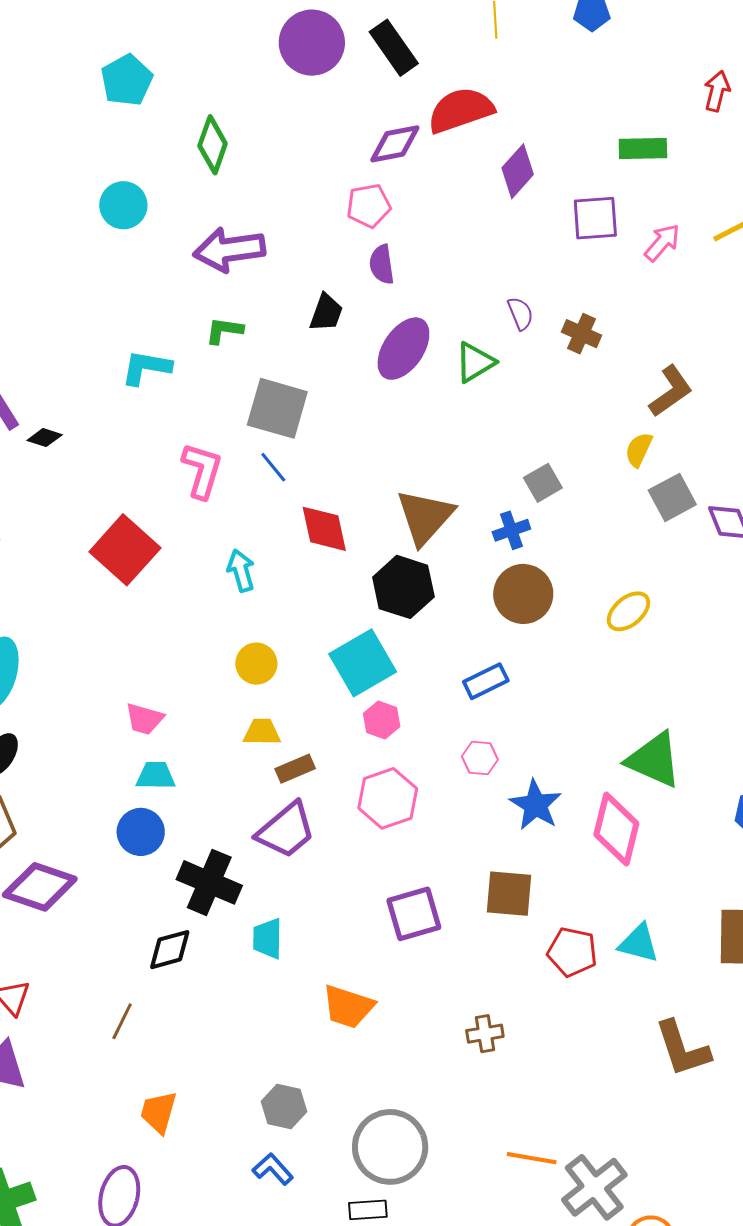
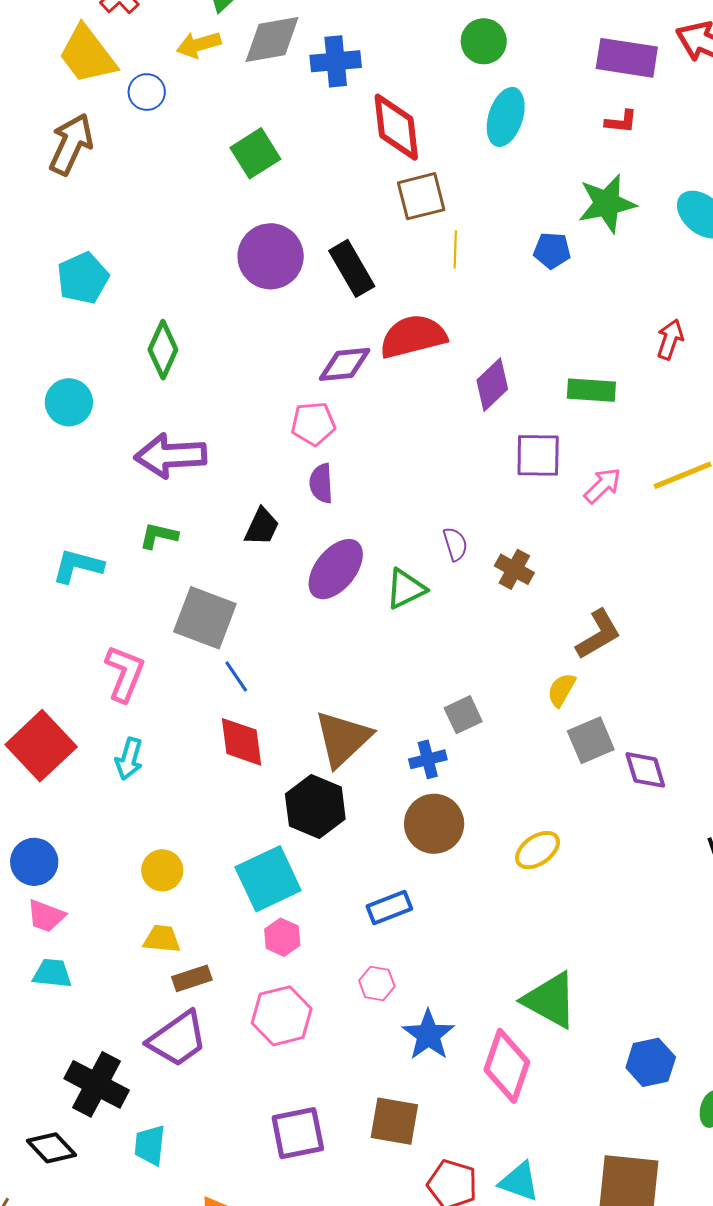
purple diamond: (518, 171) -> (492, 385), moved
blue line: (273, 467) -> (236, 677), moved
cyan arrow: (241, 571) -> (129, 759), moved, turned -153
blue circle: (141, 832) -> (34, 862), moved
black diamond: (170, 950) -> (52, 1148), turned 57

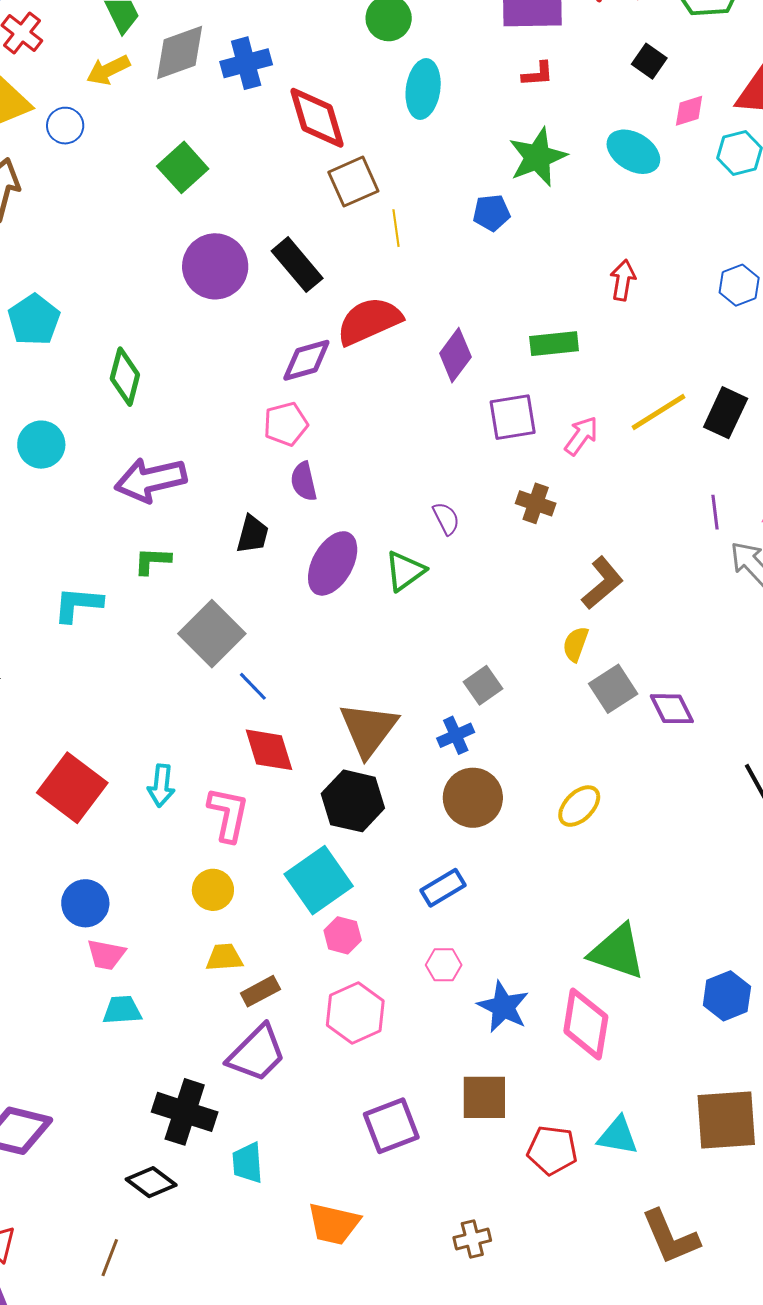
brown cross: (514, 569) -> (536, 503), moved
gray square: (205, 618) -> (212, 634), turned 34
pink L-shape: (125, 673) -> (228, 814), moved

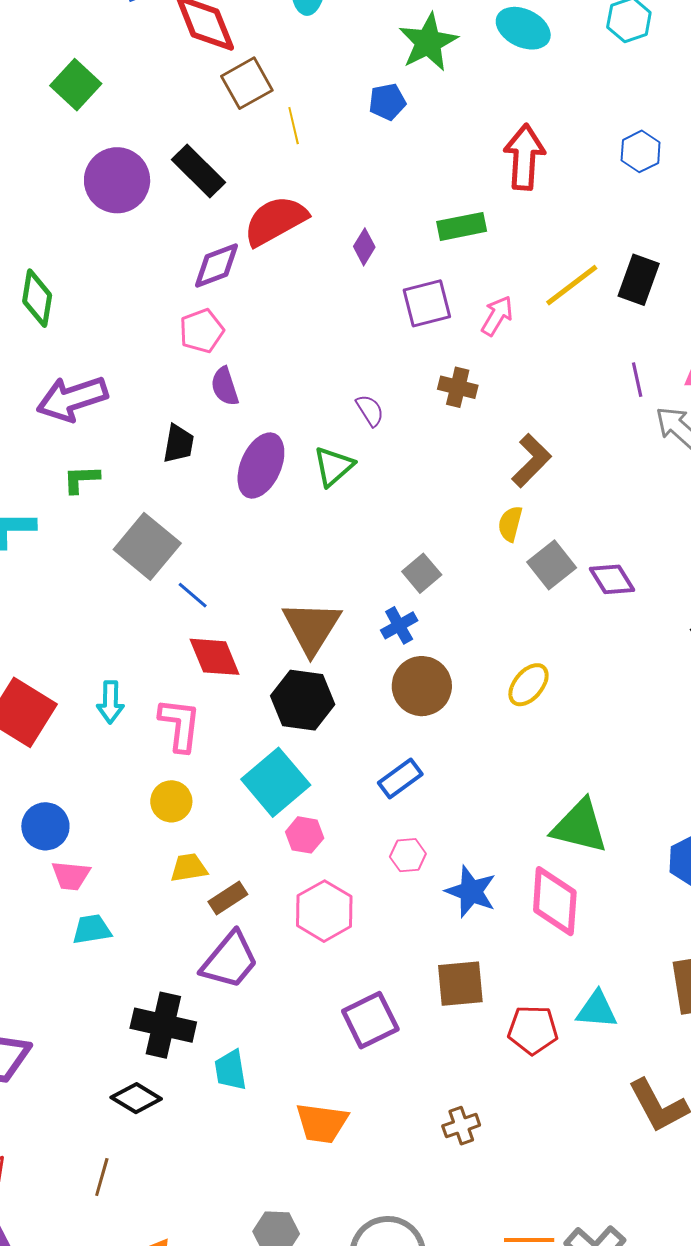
red arrow: (623, 280) -> (524, 157), size x1.6
purple diamond: (455, 355) -> (364, 247), size x0.7

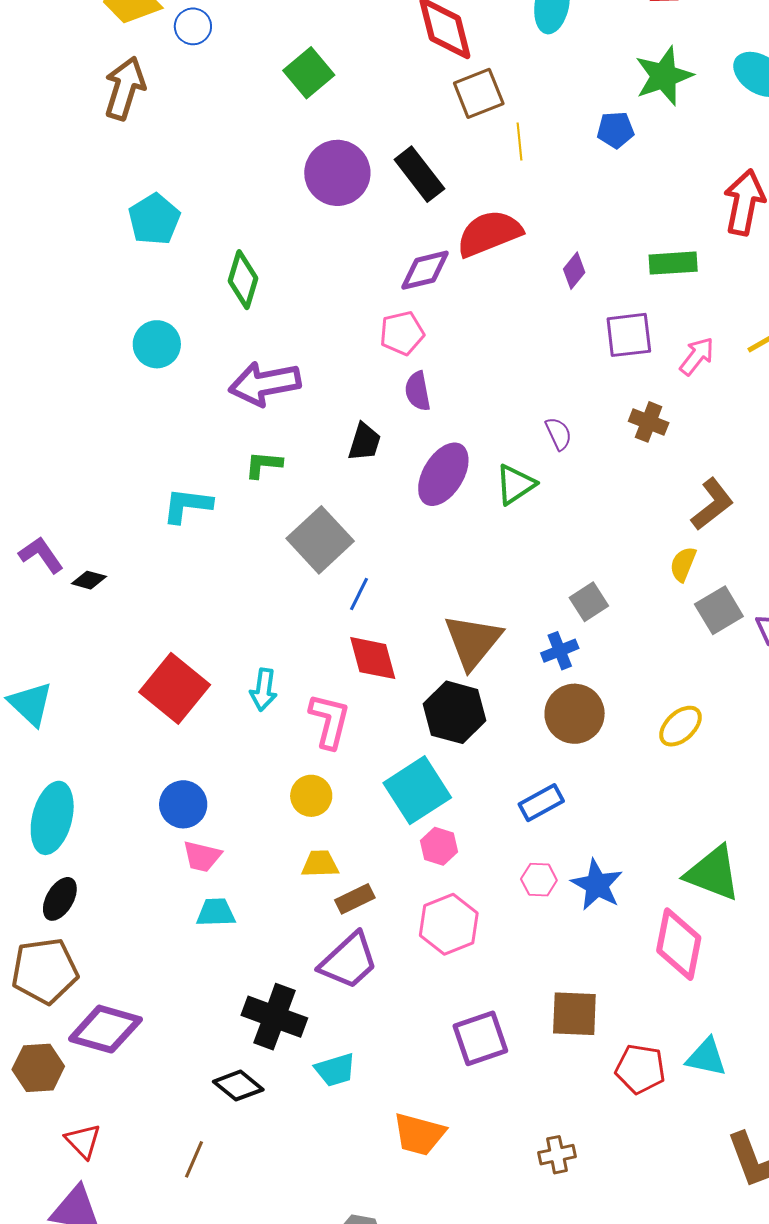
blue line: (193, 595) -> (359, 594), turned 68
blue star: (471, 892) -> (597, 885), moved
cyan trapezoid: (230, 1070) -> (335, 1070), turned -105

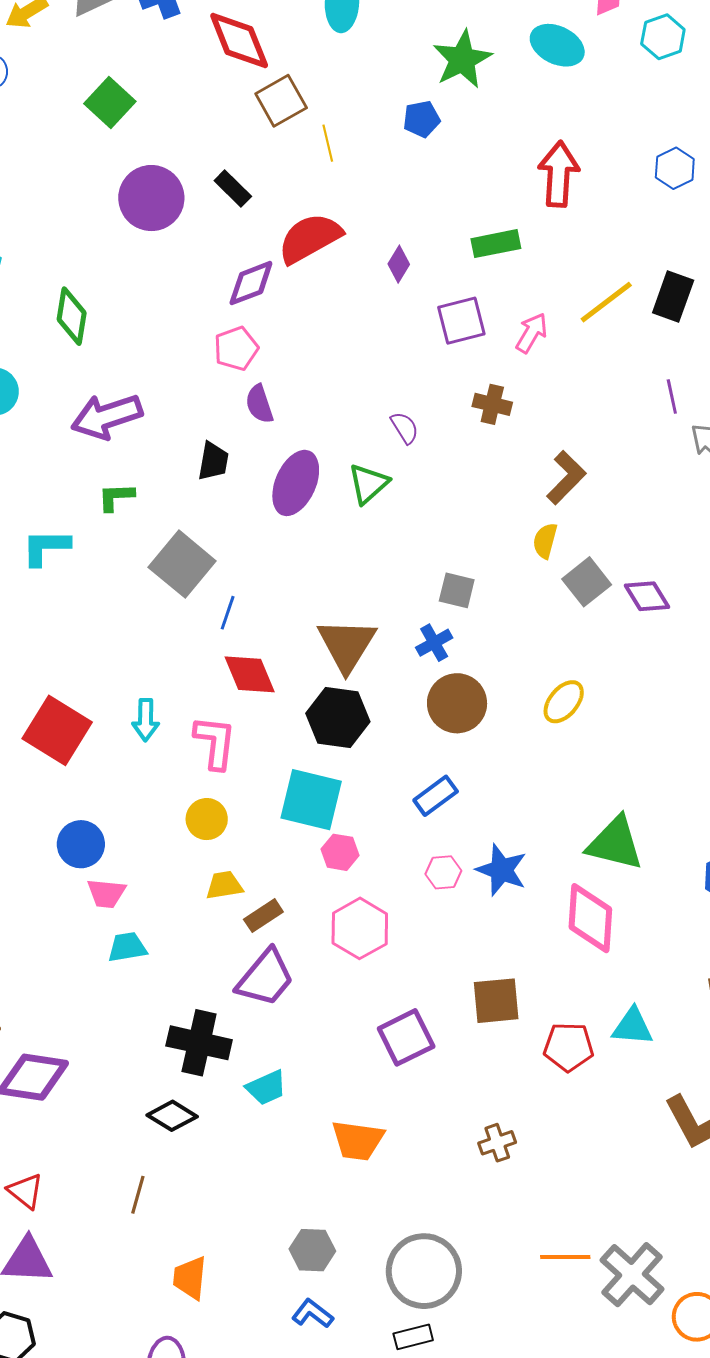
black rectangle: (419, 174) -> (233, 189), size x0.7
gray square: (589, 602) -> (457, 590), turned -36
cyan square: (417, 790) -> (311, 800), turned -36

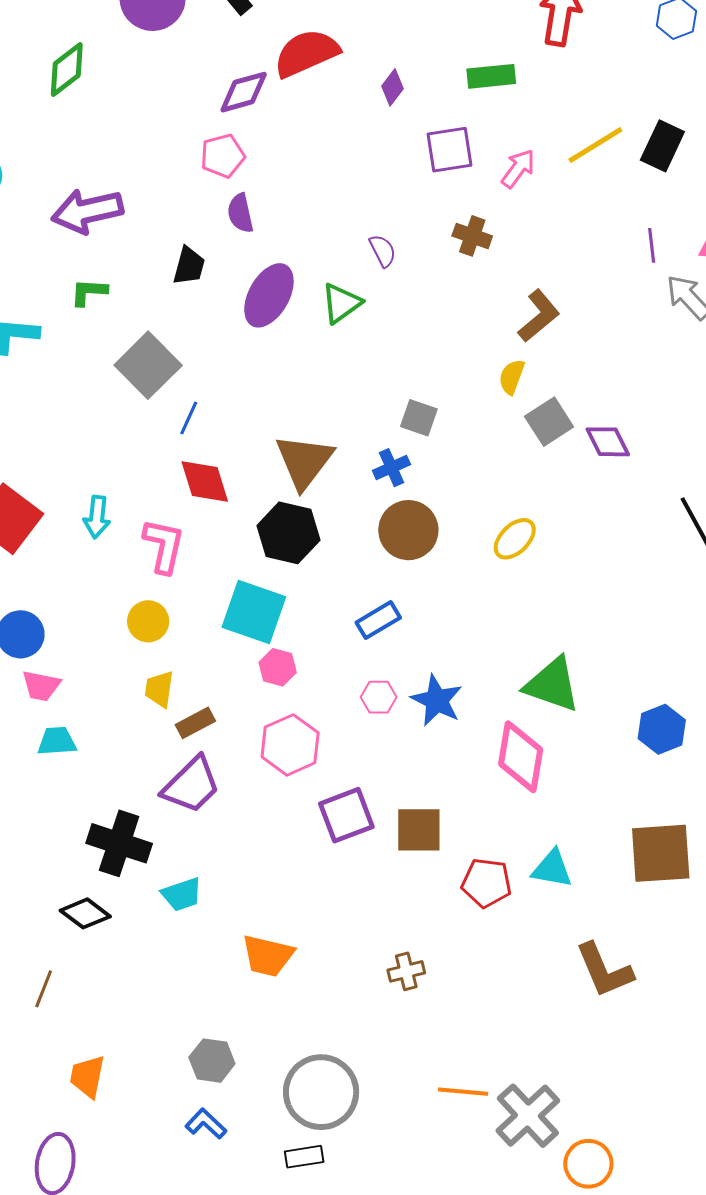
green diamond: (72, 316) -> (67, 70), moved, turned 38
yellow trapezoid: (224, 885) -> (159, 689), turned -78
purple square: (406, 1037) -> (346, 815), moved

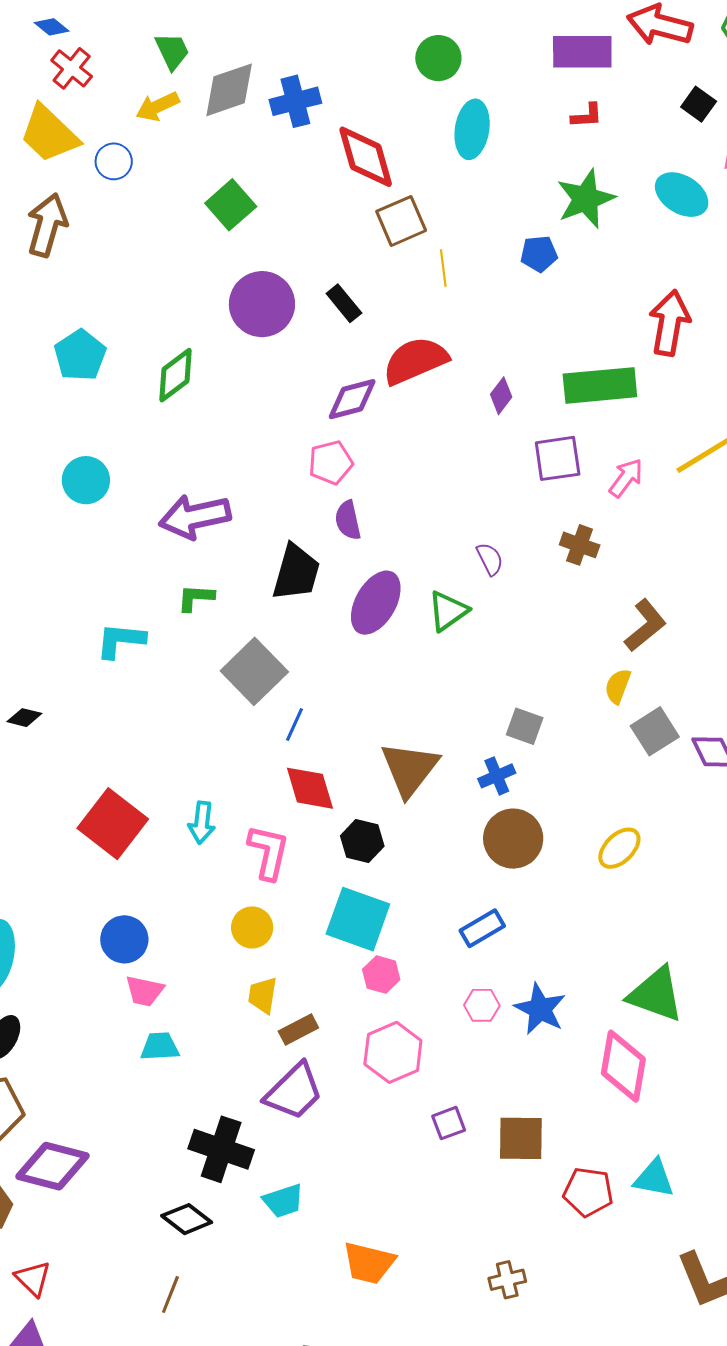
green rectangle: (491, 76) -> (600, 385), size x1.5
black trapezoid: (189, 266) -> (296, 572), size x1.5
black hexagon: (288, 533) -> (362, 841), moved, size x0.7
purple square: (346, 815) -> (449, 1123), size x0.6
brown line: (44, 989) -> (170, 1294), moved

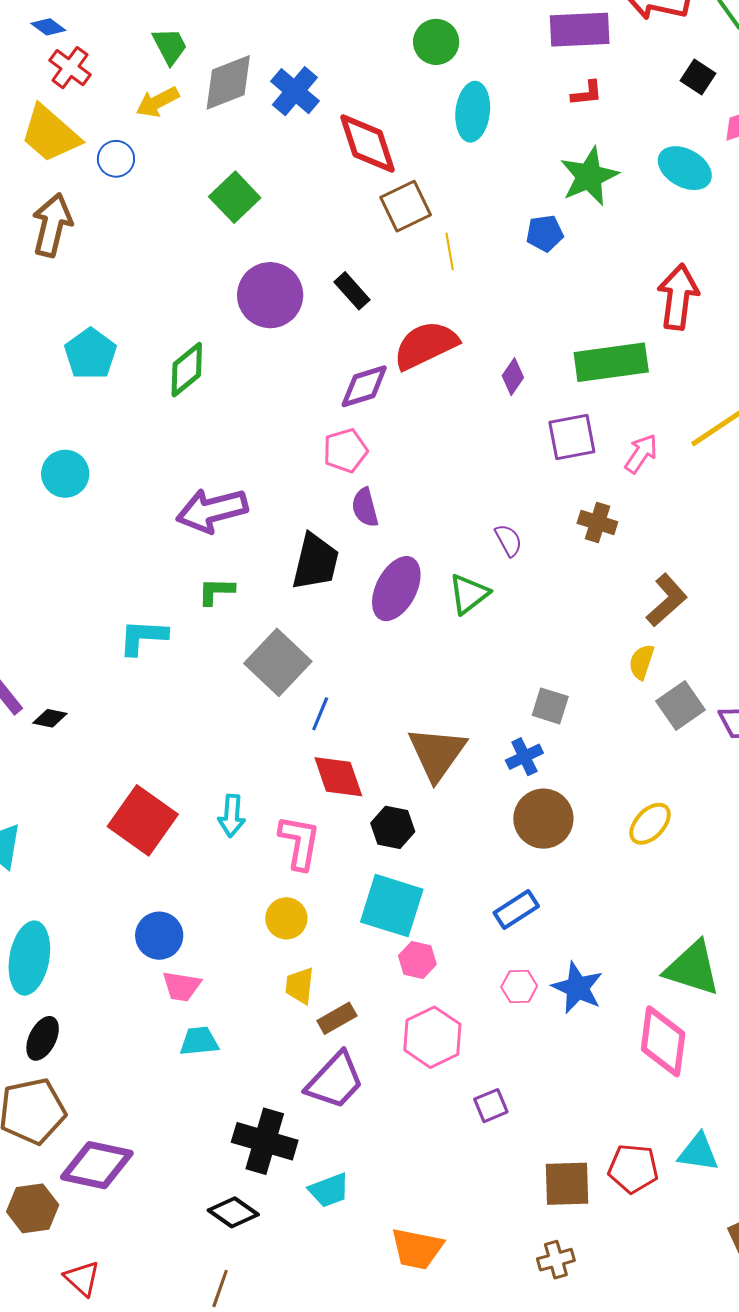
blue cross: (295, 101) -> (295, 91), turned -33
cyan circle: (86, 480) -> (65, 474), moved
brown square: (521, 1138) -> (567, 1184), moved

